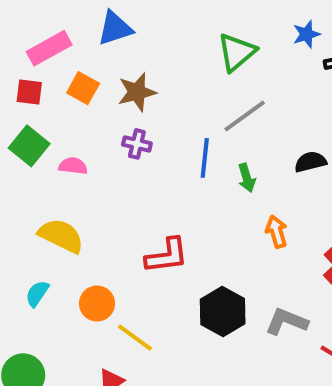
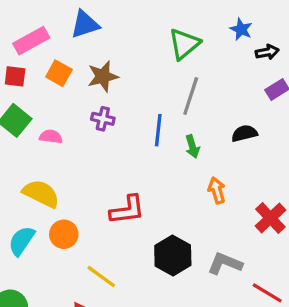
blue star: (306, 34) -> (241, 29), turned -30
gray line: (245, 116) -> (191, 96), turned -36
cyan semicircle: (37, 294) -> (22, 241), size x1.4
orange circle: (97, 304) -> (64, 234), moved

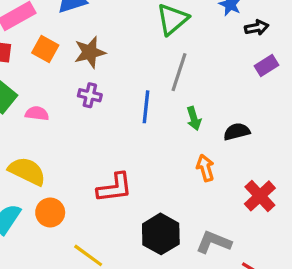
black semicircle: (244, 133) -> (237, 132), moved
green arrow: (192, 146) -> (194, 118), moved

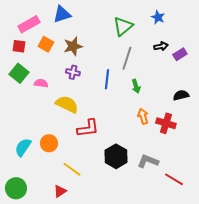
black arrow: (257, 28) -> (161, 46), moved
black semicircle: (237, 132) -> (181, 95), moved
yellow semicircle: (27, 171) -> (67, 104), moved
red cross: (260, 196) -> (166, 123), moved, turned -30

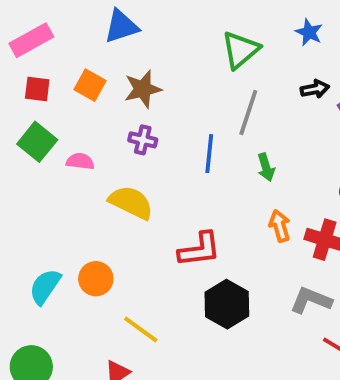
pink rectangle: (29, 24) -> (31, 40), moved
red L-shape: (88, 128) -> (199, 249), moved
gray L-shape: (148, 161) -> (311, 300), moved

